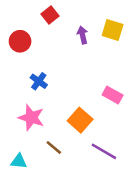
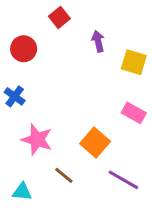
yellow square: (113, 30) -> (134, 62), moved
blue cross: (39, 81) -> (15, 96), moved

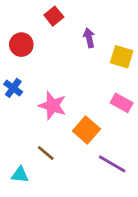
pink star: (37, 140) -> (52, 106), moved
brown line: (64, 175) -> (46, 153), moved

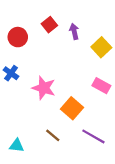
red square: (54, 16) -> (49, 25), moved
yellow square: (122, 57) -> (101, 47), turned 30
brown line: (46, 153) -> (53, 135), moved

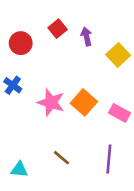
pink rectangle: (101, 86) -> (119, 113), moved
orange square: (72, 108) -> (84, 102), moved
purple line: (93, 136) -> (109, 159), turned 65

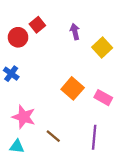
red square: (58, 29) -> (37, 25), moved
pink star: (51, 102) -> (24, 117), moved

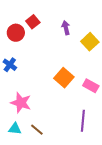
brown line: (53, 136) -> (37, 130), moved

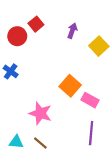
purple arrow: (66, 28) -> (72, 31), turned 32
pink rectangle: (91, 86) -> (90, 100), moved
pink star: (21, 103) -> (40, 113), moved

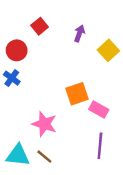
red circle: (17, 36) -> (17, 50), moved
orange square: (70, 86) -> (77, 94), turned 30
cyan triangle: (16, 142) -> (18, 155), size x1.5

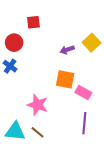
red square: (40, 26) -> (33, 22), turned 32
purple arrow: (79, 33) -> (67, 50), moved, turned -128
orange square: (77, 94) -> (65, 79), turned 30

